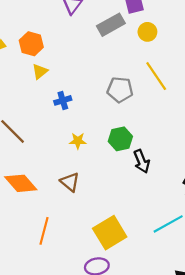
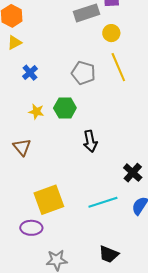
yellow circle: (147, 32) -> (111, 33), moved
blue cross: (63, 100) -> (30, 73), turned -35
green hexagon: (120, 139) -> (65, 108), moved

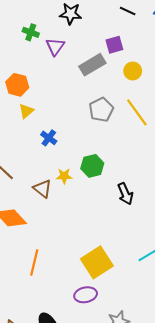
yellow circle: (111, 33) -> (133, 71), moved
gray pentagon: (83, 73) -> (101, 110), moved, turned -30
brown triangle: (22, 147) -> (42, 189), moved

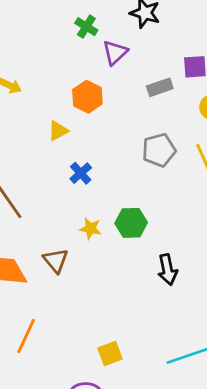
gray rectangle: (92, 65) -> (160, 87), size x0.7
orange hexagon: (17, 85) -> (87, 97), moved
brown triangle: (42, 189) -> (56, 261), moved
yellow square: (97, 262) -> (110, 353), size x0.6

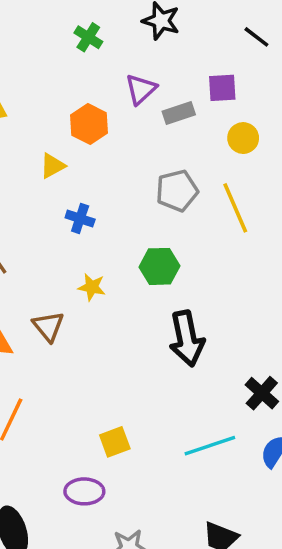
purple triangle: (115, 53) -> (141, 89), moved
blue cross: (81, 173) -> (80, 219), turned -30
green hexagon: (131, 223) -> (160, 266), moved
black arrow: (168, 270) -> (187, 339), size x1.4

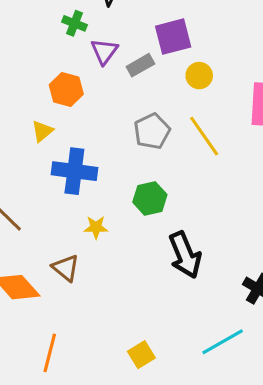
green cross: (88, 37) -> (75, 23), moved
purple square: (222, 88) -> (173, 37), size x1.4
blue cross: (80, 219) -> (74, 171), size x1.8

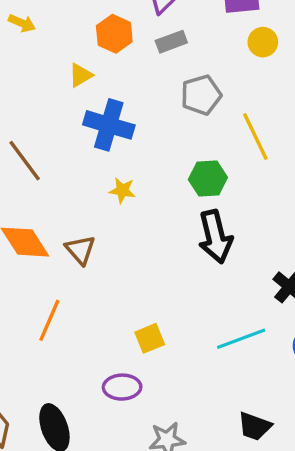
gray rectangle: (140, 65) -> (171, 42), moved
yellow line: (204, 136) -> (255, 136), moved
green hexagon: (150, 198) -> (208, 179), moved
brown triangle: (66, 268) -> (80, 250), moved

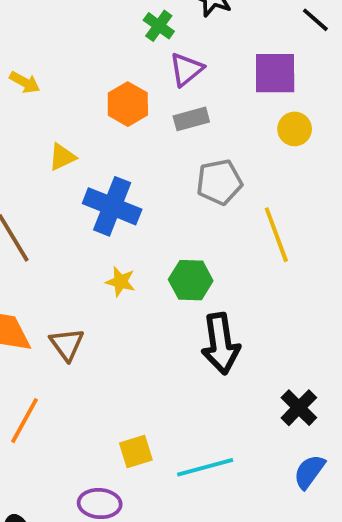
yellow triangle: (80, 75) -> (62, 157), moved
green hexagon: (208, 179) -> (191, 280), moved
cyan line: (241, 339) -> (205, 467), moved

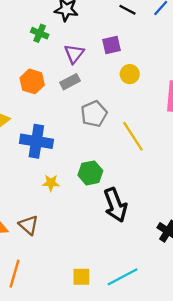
purple triangle: (186, 69) -> (74, 54), moved
purple square: (275, 73) -> (111, 45), size x0.7
yellow square: (136, 451) -> (81, 277), turned 30

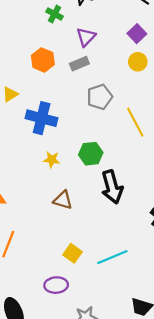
purple square: (111, 45) -> (137, 34), moved, turned -36
brown triangle: (29, 225) -> (63, 200), moved, turned -30
yellow square: (81, 277) -> (73, 253), turned 30

